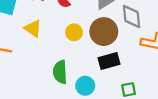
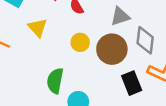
black rectangle: (109, 61) -> (132, 83), moved, turned 70

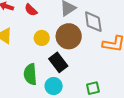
black rectangle: (132, 83) -> (58, 62), moved

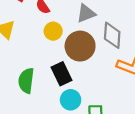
yellow circle: (42, 38) -> (53, 31), moved
cyan circle: (54, 86) -> (71, 100), moved

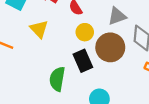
black rectangle: (62, 74) -> (83, 61), moved

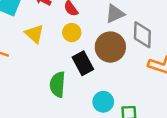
yellow circle: (85, 32) -> (72, 33), moved

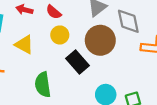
green semicircle: (58, 84) -> (43, 85), moved

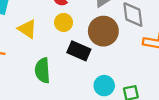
black rectangle: (77, 62) -> (79, 51), turned -30

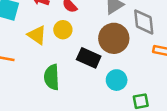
yellow circle: (64, 22) -> (63, 30), moved
cyan circle: (104, 86) -> (117, 80), moved

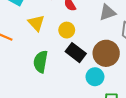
yellow circle: (63, 30) -> (67, 30), moved
brown circle: (114, 38) -> (106, 53), moved

